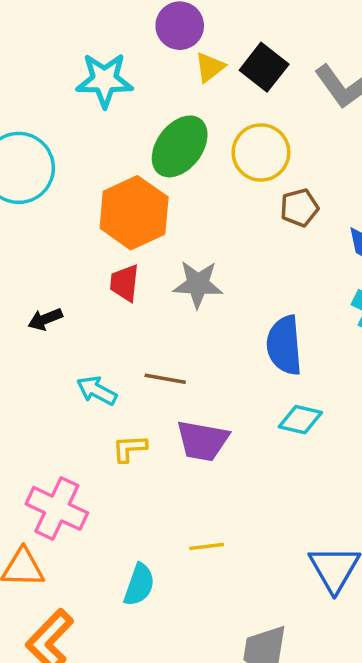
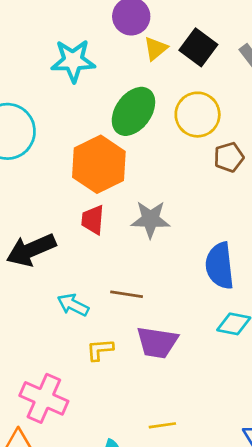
black arrow: (45, 319) -> (31, 250), size x1.8

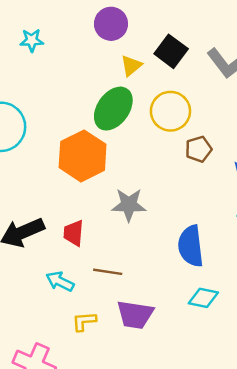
yellow triangle: (156, 49) -> (131, 66), moved
cyan star: (73, 61) -> (32, 40), moved, size x0.6
red trapezoid: (93, 220) -> (74, 233), moved

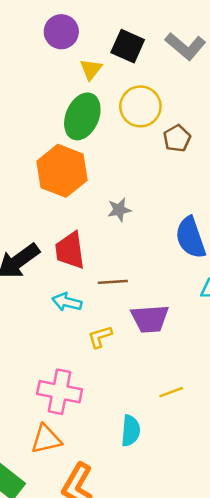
gray star: (129, 205) -> (119, 210), size x0.7
red trapezoid: (74, 233) -> (70, 250), size x1.4

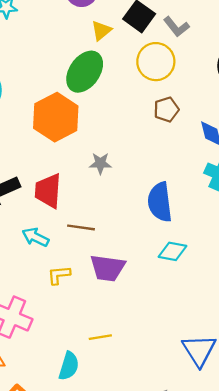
gray L-shape: (185, 46) -> (176, 27), moved, size x0.7
yellow circle: (140, 106) -> (156, 62), moved
yellow line: (171, 392) -> (100, 337), moved

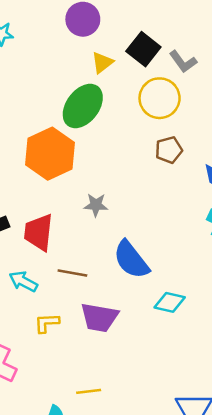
blue semicircle: (160, 202) -> (131, 260), moved, turned -33

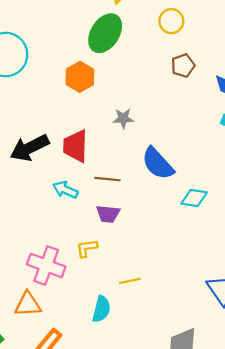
yellow circle: (160, 98) -> (171, 21), size x0.7
orange hexagon: (50, 154) -> (80, 77), size x0.7
purple trapezoid: (99, 318) -> (108, 214), moved, size x0.7
yellow L-shape: (47, 323) -> (87, 248), moved

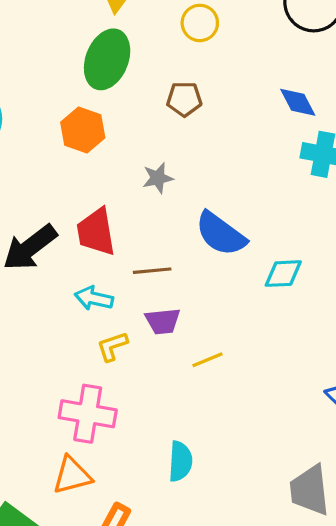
brown pentagon: (183, 66) -> (184, 99), moved, turned 30
yellow L-shape: (87, 248) -> (112, 346), moved
yellow line: (130, 281) -> (207, 360), moved

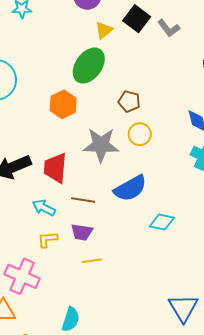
yellow circle: (200, 23) -> (140, 134), moved
gray star: (158, 178) -> (101, 145), size x1.8
blue semicircle: (221, 234) -> (130, 188), turned -80
yellow line: (207, 360) -> (92, 261), moved

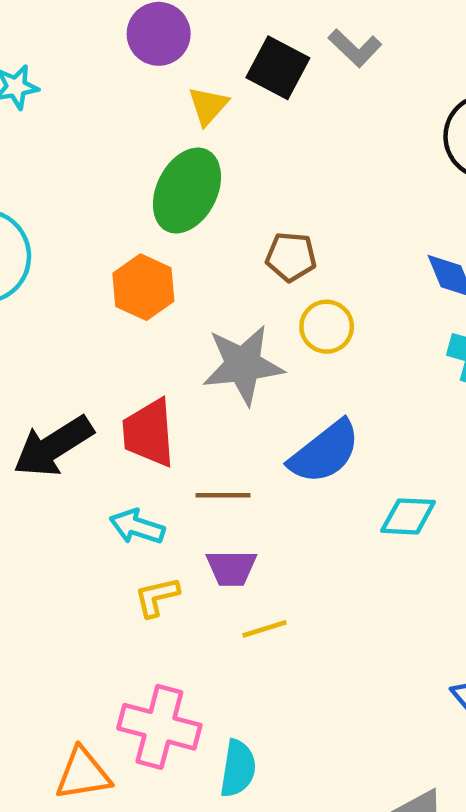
gray L-shape: (169, 28) -> (355, 48), moved
pink cross: (22, 276) -> (159, 727), moved

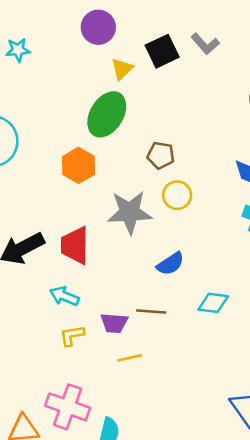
black square: (278, 68) -> (162, 51), turned 32
blue semicircle: (325, 452) -> (170, 264), size x0.7
brown line: (223, 495) -> (151, 312), moved

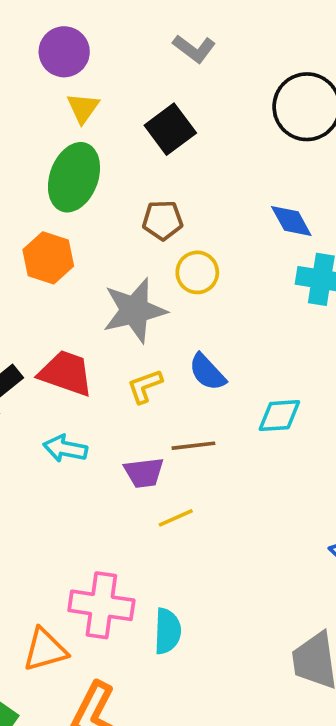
purple circle: (98, 27) -> (64, 52), moved
black square: (162, 51) -> (170, 129), moved
red trapezoid: (75, 245) -> (66, 373), turned 120
blue semicircle: (170, 264) -> (207, 372), turned 92
yellow L-shape: (72, 336) -> (145, 386), moved

